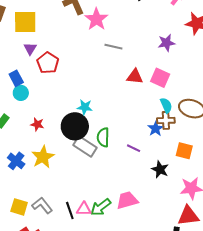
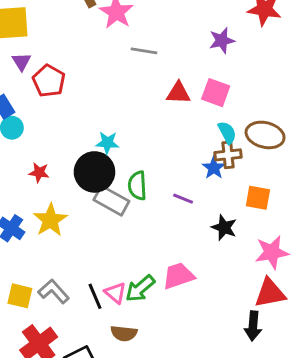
pink triangle: (84, 209) -> (115, 293), turned 42

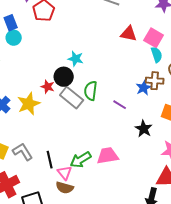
cyan semicircle: (227, 133) -> (157, 55), moved
black circle: (94, 172) -> (64, 77), size x0.7
red star: (39, 173) -> (48, 87), moved
pink triangle: (115, 293) -> (65, 173), moved

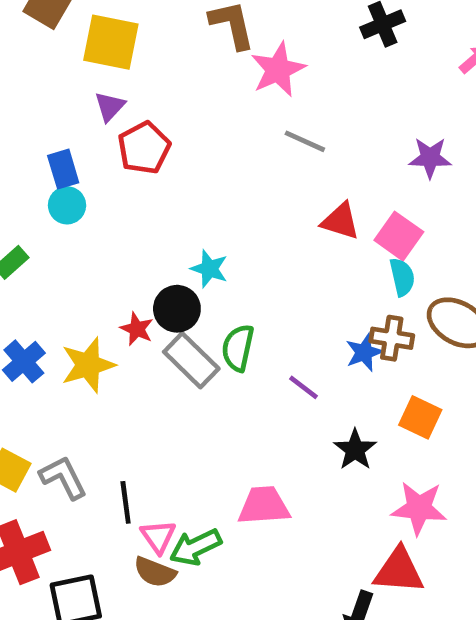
green arrow: (81, 160) -> (195, 547), moved

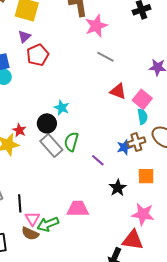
red star: (137, 329) -> (19, 130), moved
brown cross: (392, 338) -> (136, 142), turned -30
orange square: (420, 417) -> (146, 176), turned -30

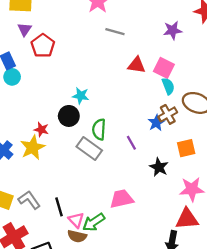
gray rectangle: (51, 146) -> (89, 148), moved
purple line: (98, 160) -> (131, 143), turned 32

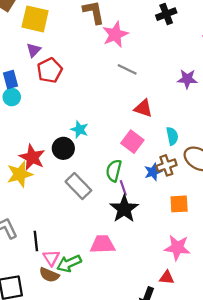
pink square: (164, 68) -> (132, 142), moved
green semicircle: (99, 129) -> (114, 171), moved
red star: (41, 130) -> (32, 157), size x1.6
black star: (159, 167) -> (124, 209), moved, size x1.4
red triangle: (187, 219) -> (167, 278), size x0.6

